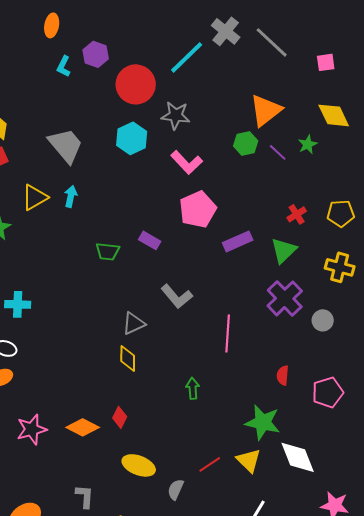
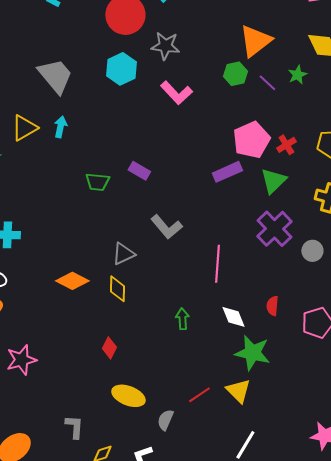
pink pentagon: (198, 209) -> (251, 140), moved
orange diamond: (83, 427) -> (72, 281), moved
white diamond: (298, 457) -> (233, 317), moved, size x0.7

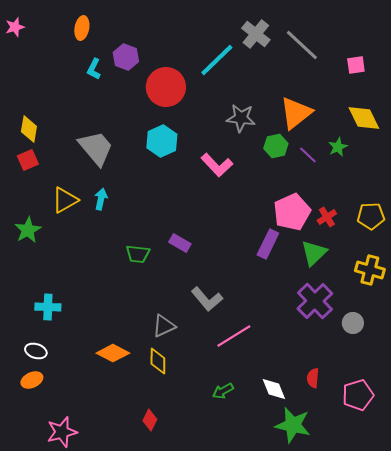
gray star: (165, 46) -> (241, 118), moved
purple rectangle: (227, 172) -> (268, 244), turned -40
pink line: (217, 264) -> (234, 336), moved, turned 54
green arrow: (182, 319) -> (223, 391), turned -115

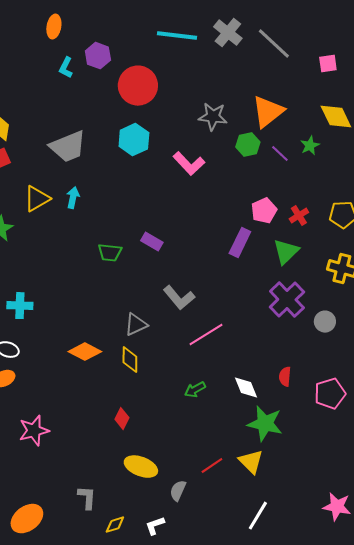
cyan line: (217, 60) -> (177, 36), moved, turned 51
gray trapezoid: (96, 148) -> (68, 147), turned 108
pink pentagon: (292, 212) -> (264, 211), size x0.7

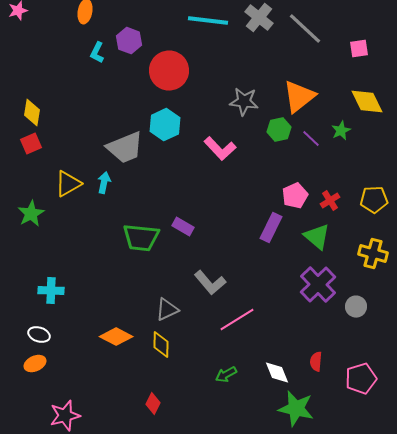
gray trapezoid: (68, 147) -> (125, 148), moved
green triangle: (286, 252) -> (317, 237), turned -36
green trapezoid: (110, 253) -> (141, 238), size x1.5

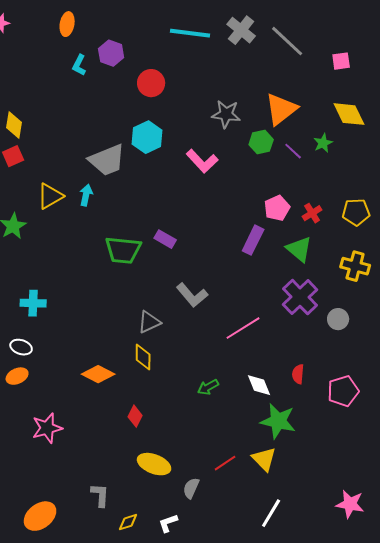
red circle: (169, 71) -> (151, 83), size x0.7
pink line: (237, 320) -> (243, 328), moved
orange diamond: (116, 337) -> (98, 374), moved

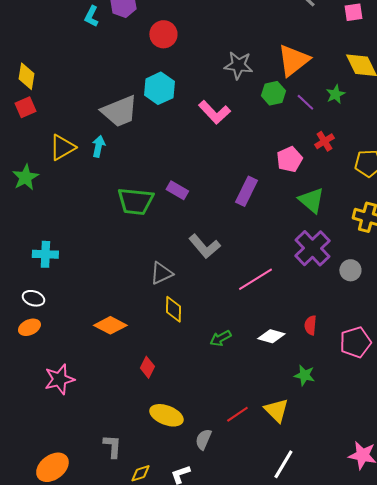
red cross: (312, 213) -> (324, 141), moved
purple rectangle: (253, 240) -> (246, 191), moved
yellow diamond: (143, 357) -> (173, 309), moved
white diamond: (259, 385) -> (271, 336), turned -52
green star: (278, 421) -> (304, 375), moved, size x0.6

